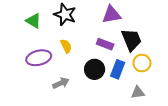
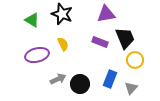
black circle: (95, 69) -> (80, 84), moved
blue rectangle: (118, 69) -> (110, 79), moved
gray triangle: (138, 92) -> (131, 88), turned -40

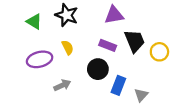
yellow circle: (135, 60) -> (159, 52), moved
black circle: (80, 84) -> (98, 69), moved

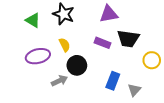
black trapezoid: (135, 41) -> (128, 39), turned 120
yellow circle: (159, 52) -> (152, 60), moved
black circle: (98, 69) -> (77, 65), moved

